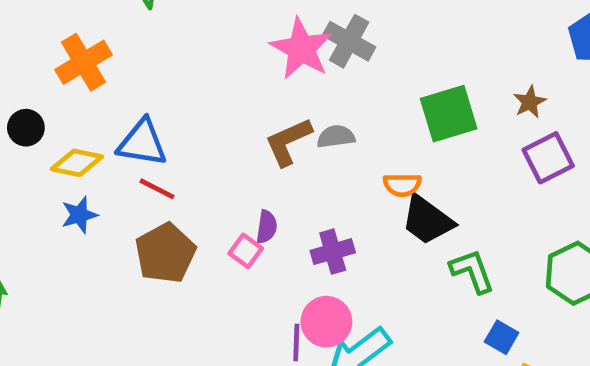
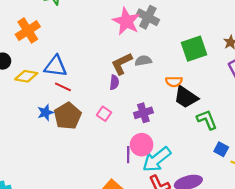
blue star: (79, 215) -> (45, 112), moved
purple semicircle: (267, 227) -> (114, 82), moved

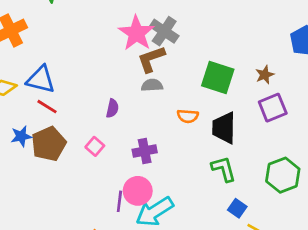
green square: (194, 49) -> (218, 77), turned 30
brown L-shape: (122, 64) -> (151, 59), moved
black trapezoid: (186, 97) -> (224, 128), moved, turned 50

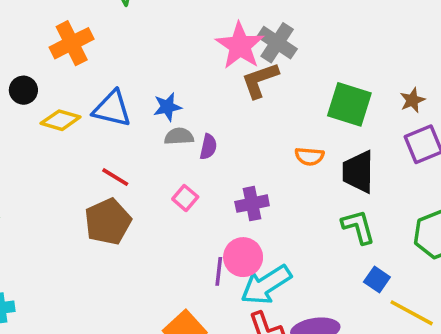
gray semicircle: (152, 85) -> (179, 136), moved
red line: (47, 107) -> (115, 177), moved
blue star: (21, 136) -> (167, 107), moved
brown pentagon: (49, 144) -> (108, 222), moved

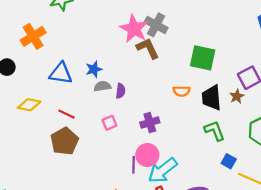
brown L-shape: (260, 80) -> (148, 48), turned 90
brown star: (412, 100) -> (237, 96), moved
yellow diamond: (61, 120) -> (29, 105), moved
pink square: (185, 198) -> (109, 123), turned 32

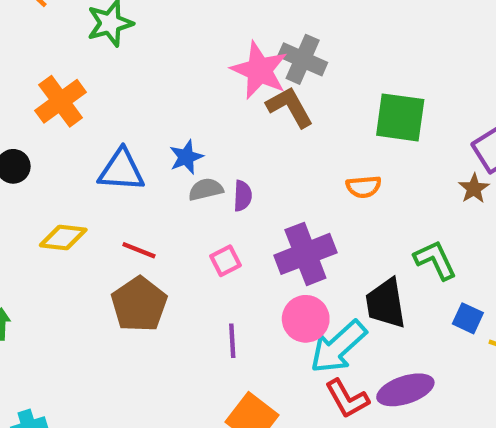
black trapezoid: (212, 98) -> (386, 303), moved
purple cross: (150, 123) -> (305, 254), size x1.5
purple line: (134, 165) -> (232, 341), moved

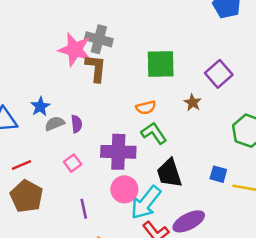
brown L-shape: (290, 107) -> (96, 68), turned 44
brown star: (474, 188) -> (193, 102), moved
red line: (139, 250) -> (21, 165), turned -36
purple cross: (305, 254) -> (118, 152), turned 32
green L-shape: (435, 260) -> (154, 133), moved

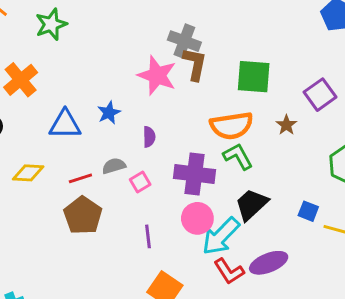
pink star: (75, 50) -> (157, 75), moved
brown L-shape: (96, 68) -> (195, 64), moved
orange semicircle: (146, 107) -> (231, 126), size x1.8
gray semicircle: (55, 124) -> (114, 166), moved
black trapezoid: (169, 173) -> (251, 204), turned 60

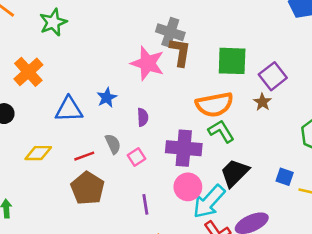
purple square: (320, 95) -> (273, 76), moved
gray semicircle: (114, 166) -> (113, 144), turned 84

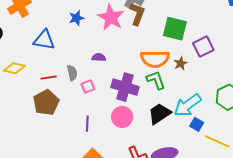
blue star: (107, 98) -> (76, 18), moved
brown star: (262, 102) -> (181, 63), moved
purple semicircle: (143, 117) -> (99, 57), turned -96
cyan arrow: (209, 202) -> (188, 105), moved

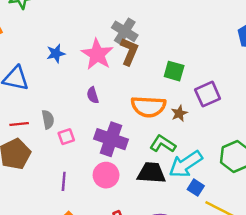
green square: (175, 29) -> (174, 71), size x0.7
purple semicircle: (99, 57) -> (93, 95), moved, turned -112
green L-shape: (156, 80) -> (163, 144), moved, turned -40
black trapezoid: (160, 114) -> (151, 173), turned 35

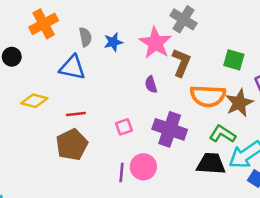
brown L-shape: (129, 51) -> (181, 63), moved
brown star: (179, 113) -> (239, 103), size x1.6
gray semicircle: (48, 119) -> (85, 37), moved
pink circle: (106, 175) -> (143, 167), moved

